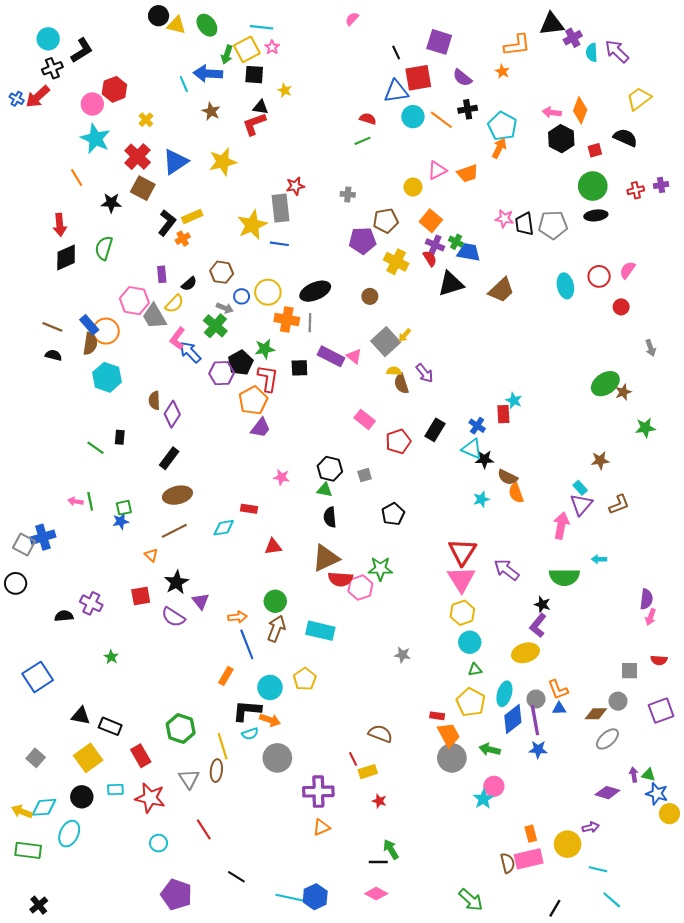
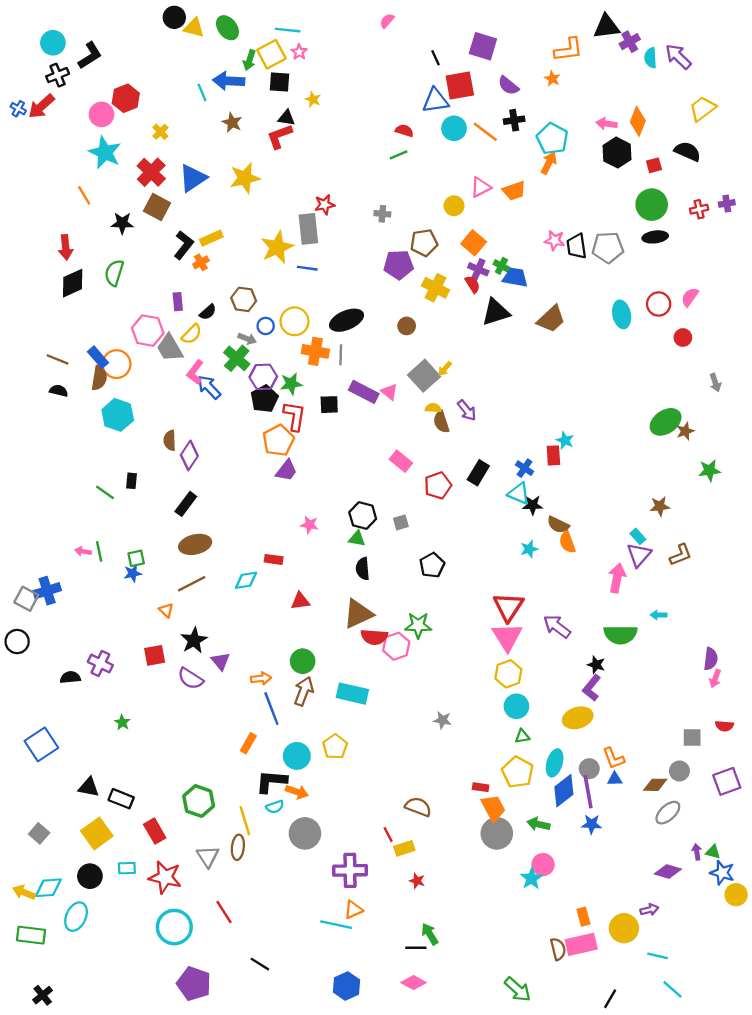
purple hexagon: (222, 373) -> (263, 377), moved
cyan circle: (159, 843) -> (174, 927), size x1.8
cyan line: (290, 898) -> (336, 925), moved

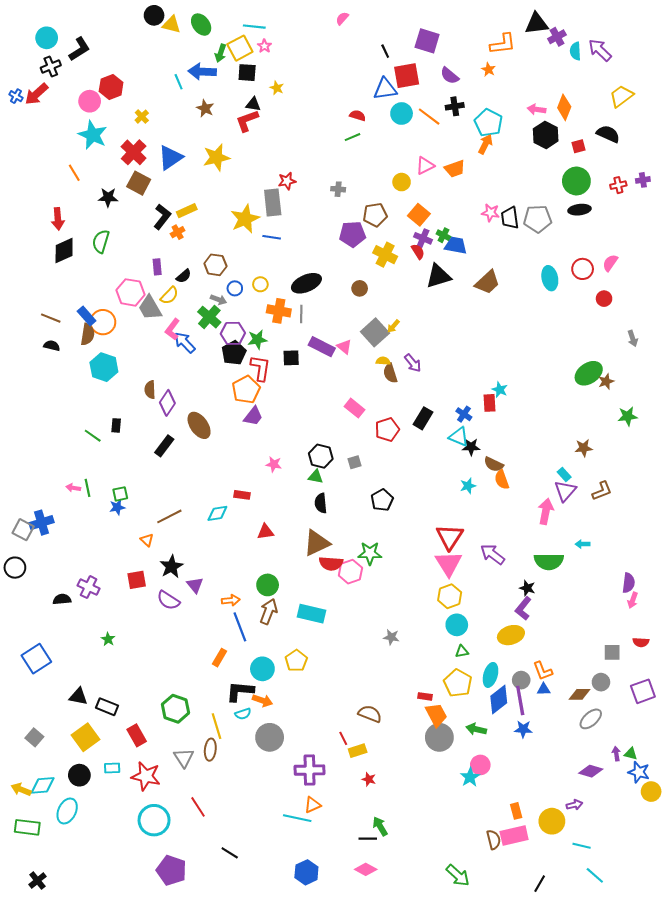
yellow circle: (295, 321) -> (260, 284), size x0.6
brown ellipse: (195, 544) -> (199, 425), moved, turned 68

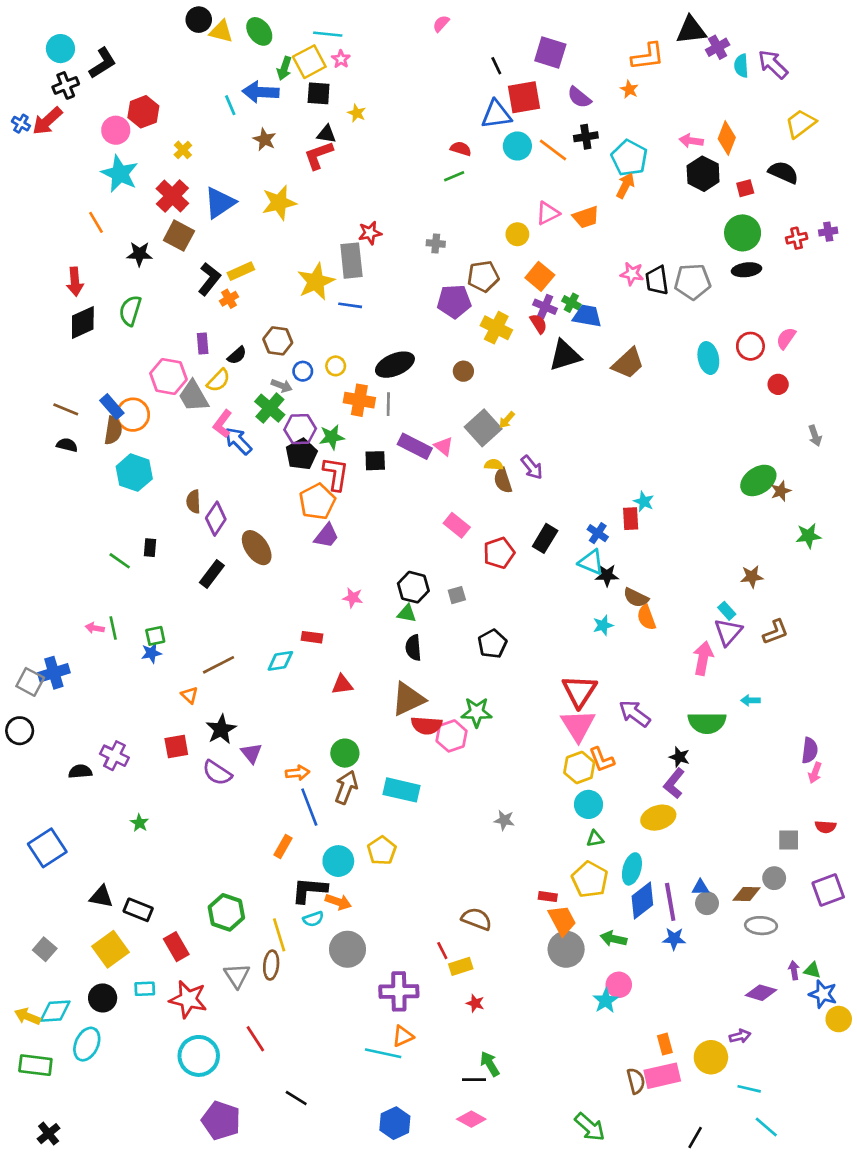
orange L-shape: (543, 671) -> (602, 760), moved
gray circle: (521, 680) -> (707, 903), moved
gray ellipse: (591, 719) -> (761, 926), turned 45

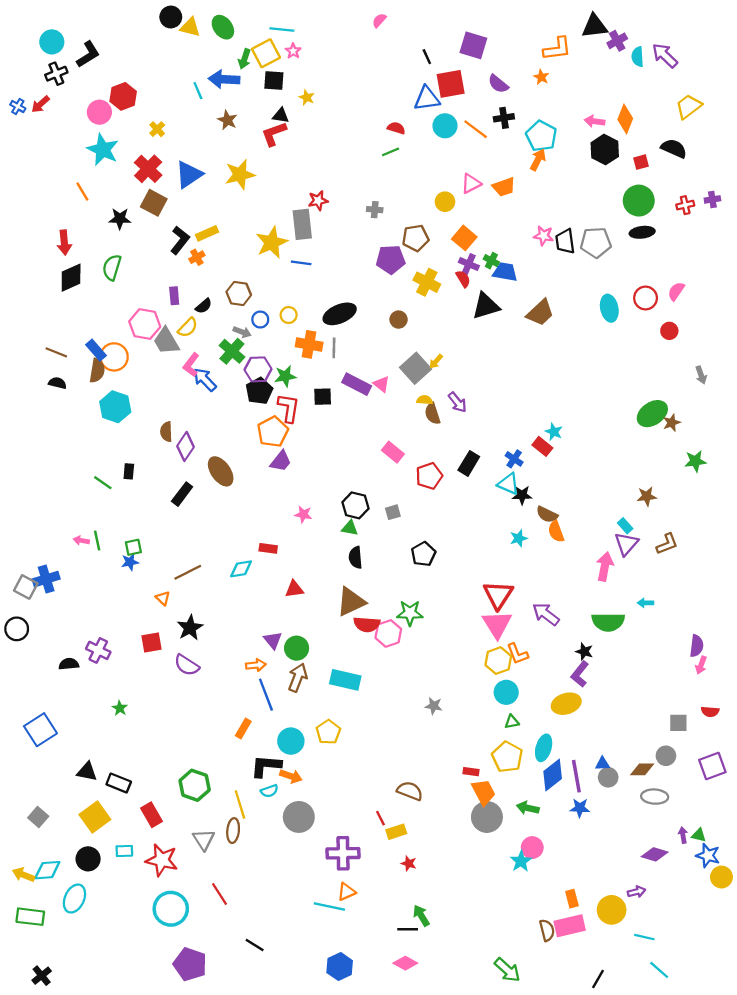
red arrow: (47, 121) -> (40, 104), size x0.7
red rectangle: (631, 519) -> (542, 446), turned -48
purple triangle: (251, 753) -> (273, 640), moved

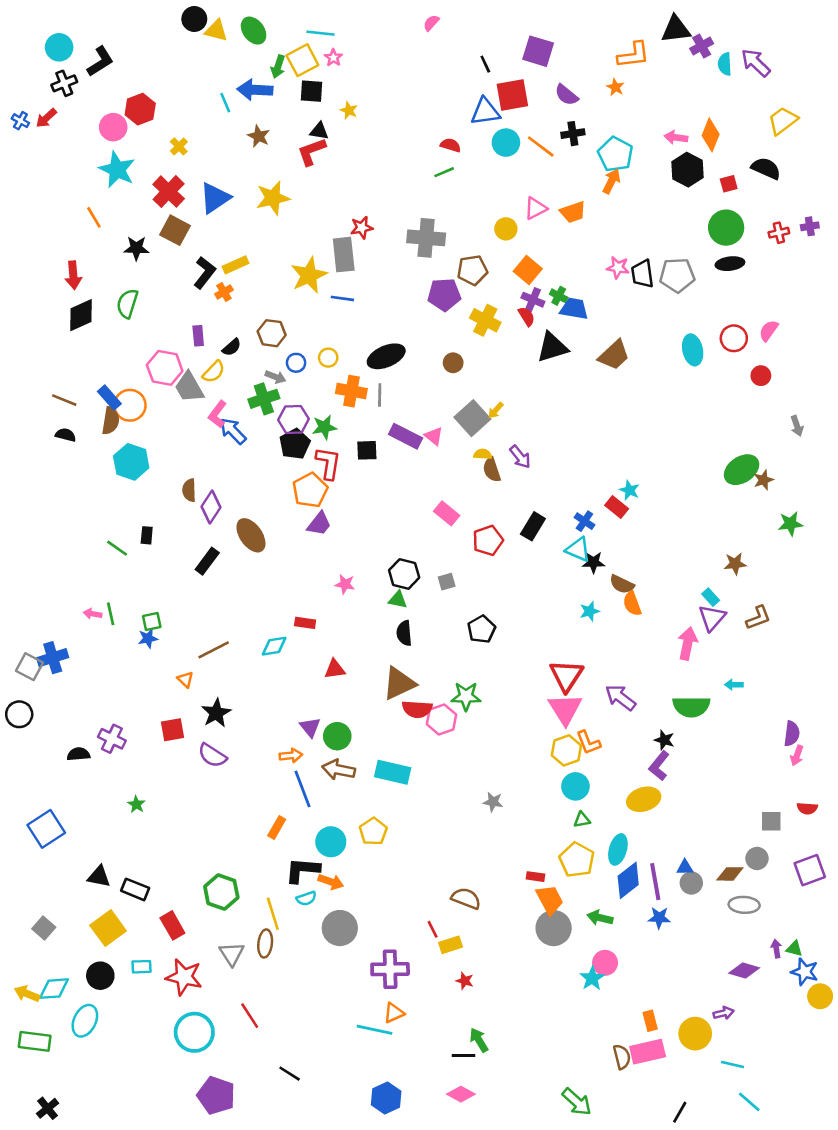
gray cross: (375, 210) -> (426, 238), size x2.0
green cross: (232, 351) -> (264, 399), turned 30
brown arrow: (298, 678) -> (339, 770), turned -100

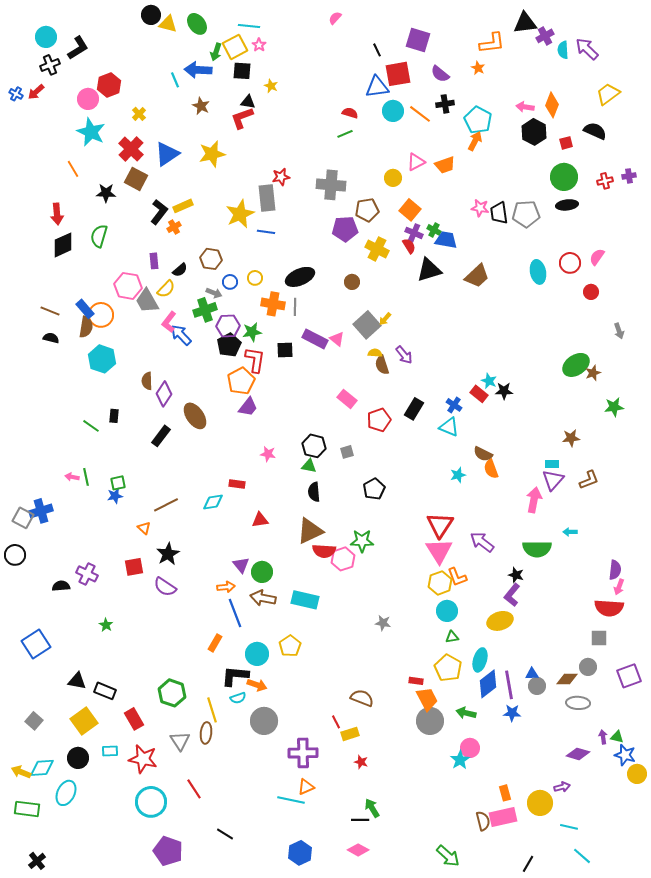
black star: (593, 562) -> (504, 391), moved
cyan rectangle: (711, 597) -> (552, 464), turned -48
red semicircle: (807, 808) -> (609, 608), moved, size x1.8

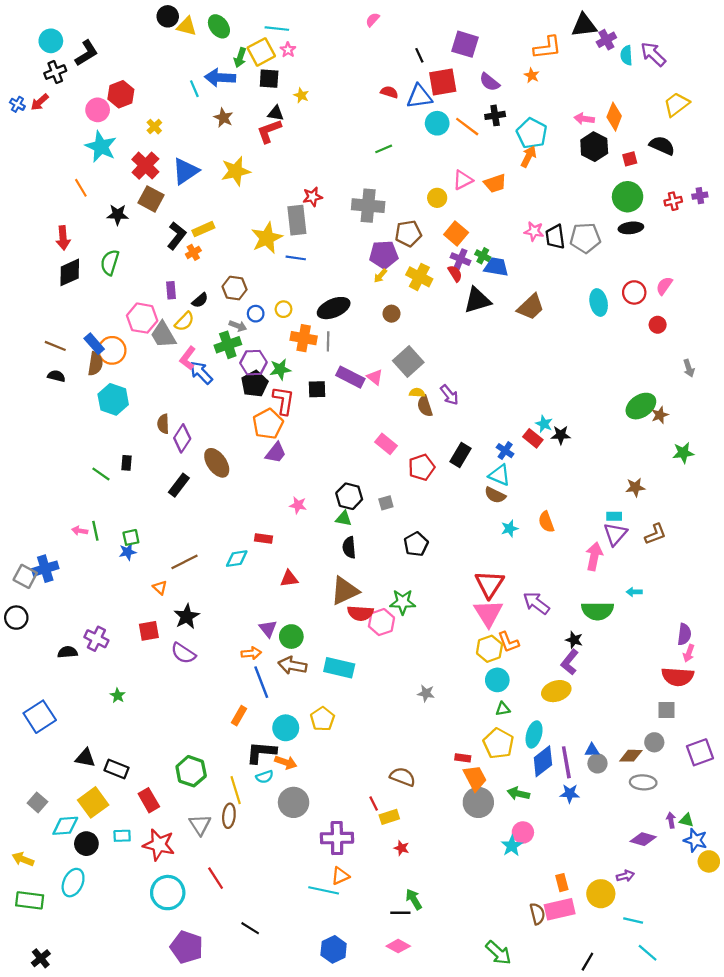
red semicircle: (350, 113) -> (389, 92), moved
yellow arrow: (385, 319) -> (380, 276), moved
brown semicircle: (483, 454) -> (495, 495), moved
cyan diamond: (42, 768) -> (65, 826), moved

